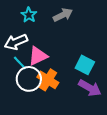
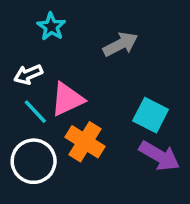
gray arrow: (63, 15) -> (120, 44), moved
white arrow: (16, 42) -> (28, 74), size x0.7
white circle: (29, 79) -> (34, 161), moved

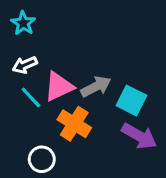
cyan star: (51, 27) -> (23, 23), moved
gray arrow: (120, 44) -> (96, 87), moved
white circle: (34, 161) -> (42, 159), moved, size x0.7

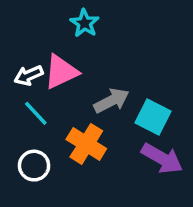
cyan star: (23, 23) -> (84, 23), moved
pink triangle: (59, 87) -> (61, 72), moved
white circle: (42, 159) -> (34, 166), moved

